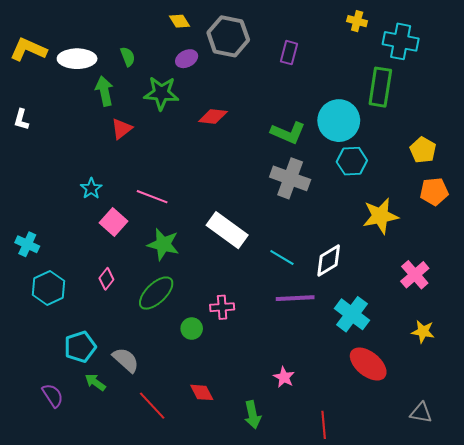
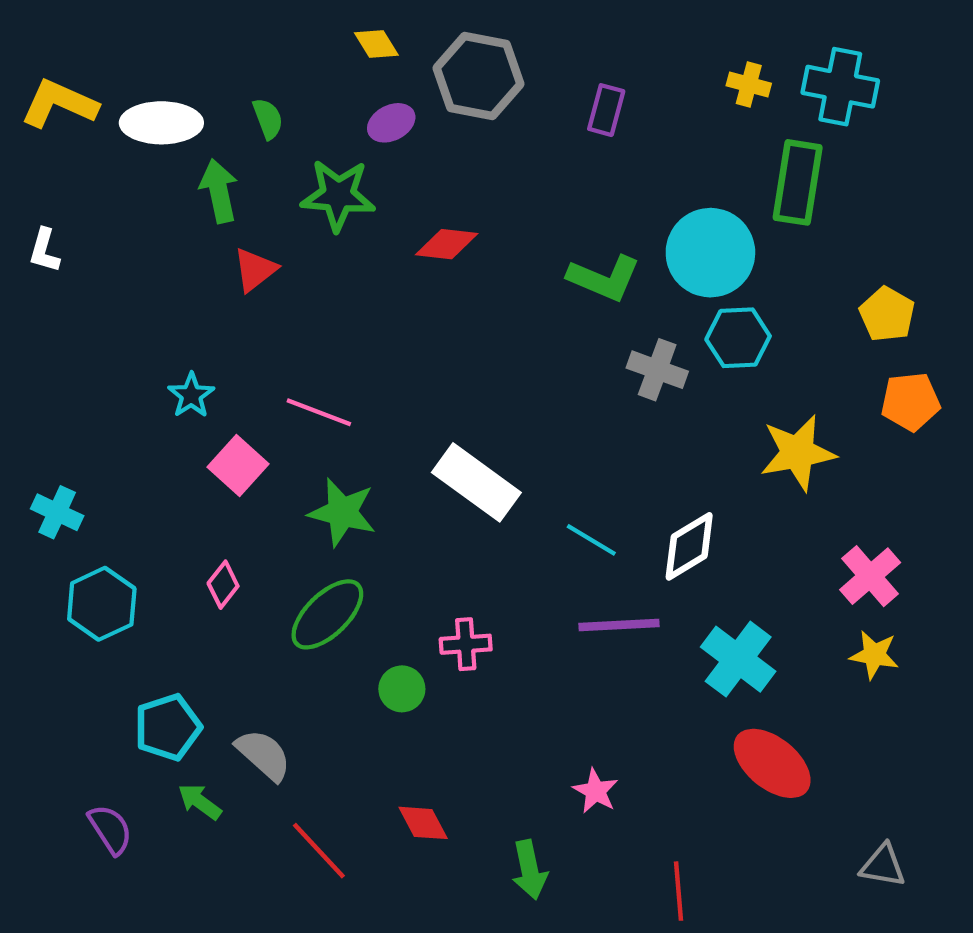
yellow cross: (357, 21) -> (749, 85), moved
gray cross: (290, 178) -> (657, 370), moved, size x0.7
yellow star: (423, 332) -> (874, 655), moved

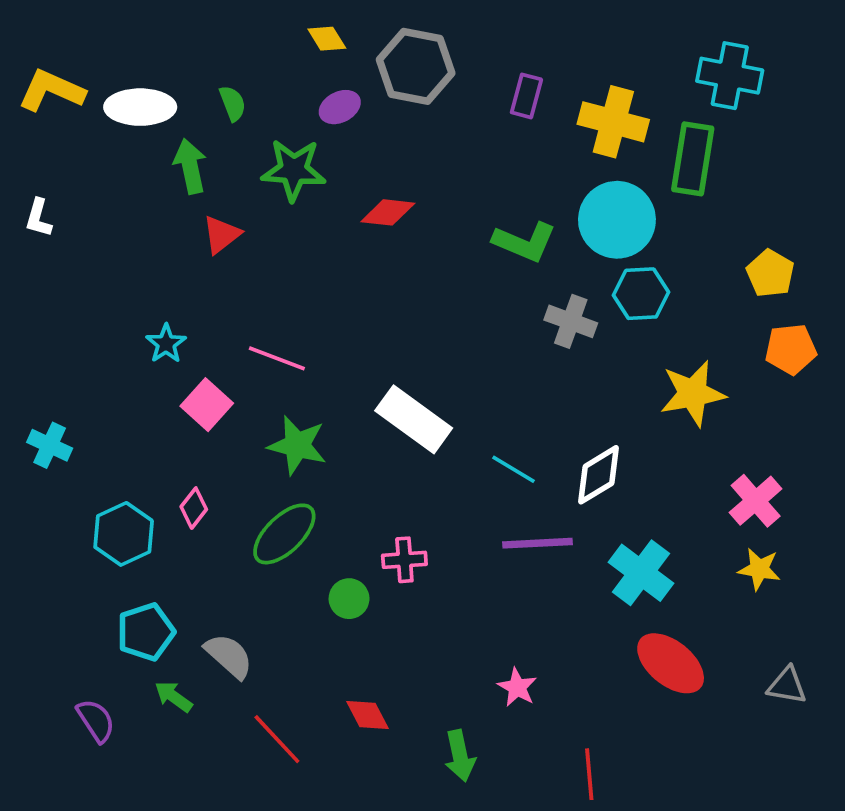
yellow cross: (749, 85) -> (613, 122), moved, size x1.8
cyan hexagon: (102, 604) -> (124, 534), moved
gray triangle: (883, 866) -> (787, 685), moved

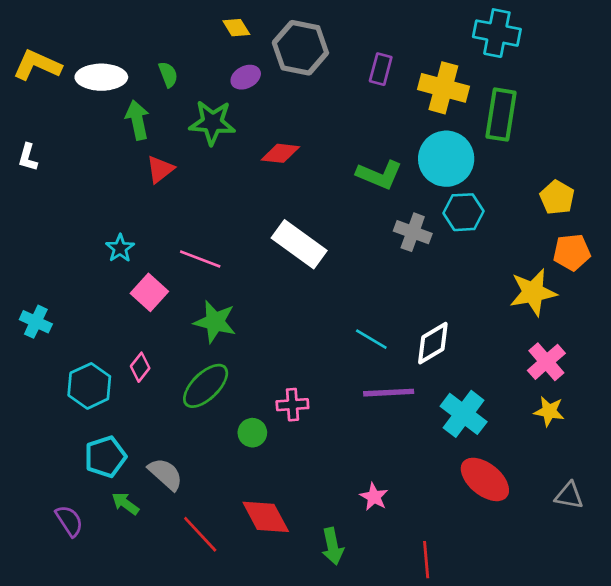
cyan cross: (730, 76) -> (497, 33), moved
yellow star: (693, 393) -> (533, 292), moved
white rectangle: (414, 419) -> (299, 244), moved
red diamond: (367, 715) -> (266, 517), size x1.5

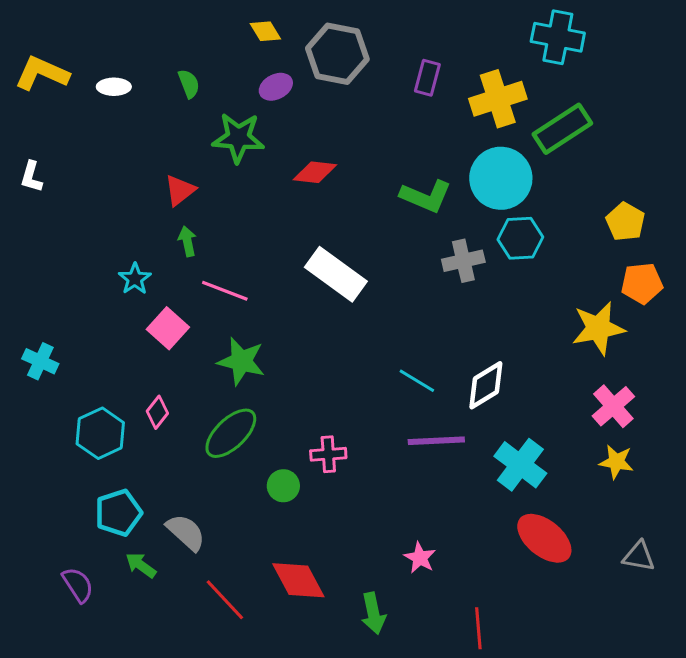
white ellipse: (101, 77) -> (114, 87), size x0.6
yellow cross: (443, 88) -> (498, 99), turned -33
green rectangle: (501, 115) -> (562, 129), turned 48
green arrow: (137, 120) -> (187, 241), moved, size x0.7
gray cross: (413, 232) -> (463, 261), turned -33

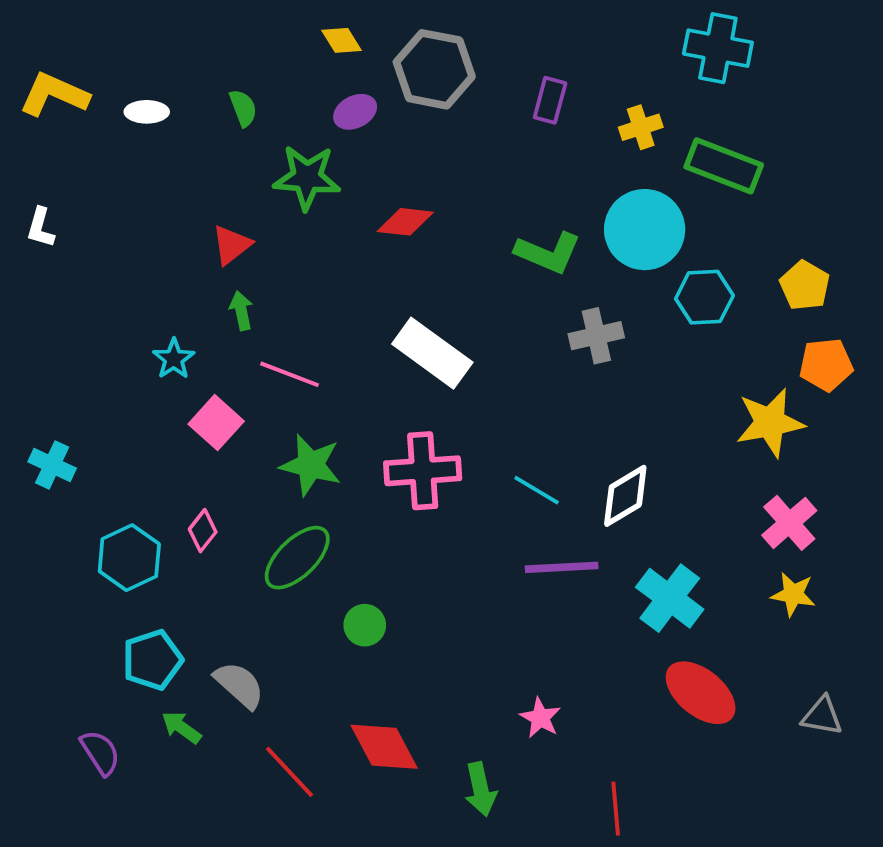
yellow cross: (498, 99) -> (641, 127), size x0.6
green rectangle: (562, 129) -> (724, 166), turned 54
cyan hexagon: (520, 238) -> (704, 297), moved
pink cross: (328, 454) -> (423, 471), moved, size x1.6

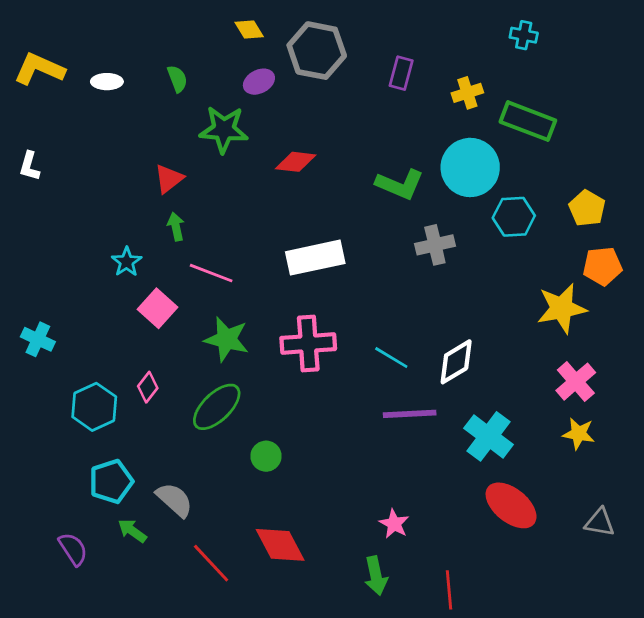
cyan cross: (718, 48) -> (524, 35), size x0.6
white rectangle: (432, 353) -> (315, 258), turned -48
green arrow: (481, 789) -> (376, 576), moved

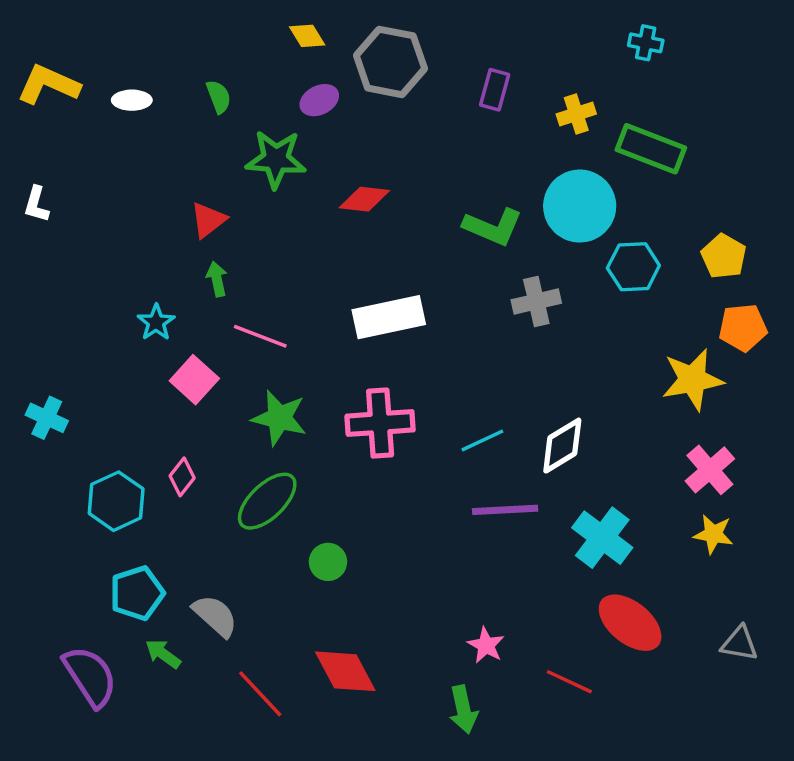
cyan line: (391, 358) -> (482, 440), turned -56
purple semicircle: (73, 549) -> (90, 676), size x1.5
red line: (449, 590) -> (569, 682), moved, turned -60

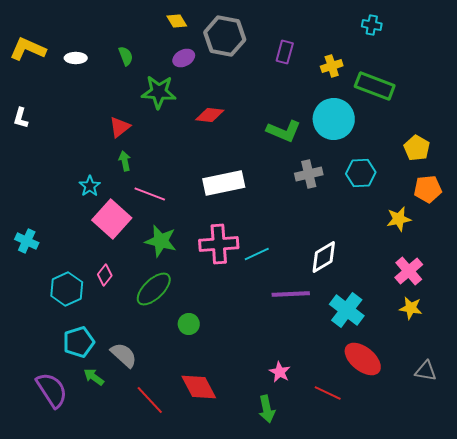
cyan hexagon: (633, 267) -> (361, 173), moved
pink square: (194, 380) -> (112, 219), size x1.4
yellow star: (693, 380) -> (399, 219), size x0.7
cyan line: (482, 440) -> (257, 254), moved

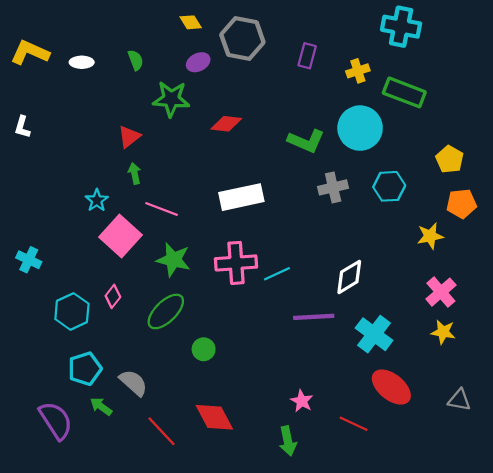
cyan cross: (372, 25) -> (401, 27), size x1.8

